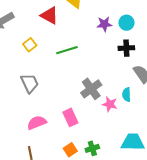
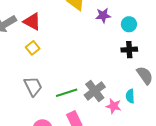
red triangle: (49, 15) -> (32, 22), moved
purple star: (104, 24) -> (103, 15), moved
green line: (67, 50) -> (67, 93), moved

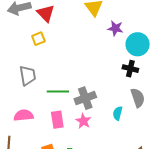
cyan circle: (129, 24) -> (138, 44), size x1.5
pink star: (114, 106) -> (83, 121), moved

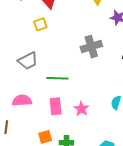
gray trapezoid: (28, 76) -> (28, 61), turned 70
gray cross: (85, 98) -> (91, 47), moved

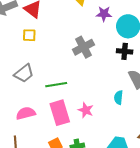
yellow square: (40, 24) -> (29, 35), turned 32
pink rectangle: (56, 106) -> (60, 113), size x1.4

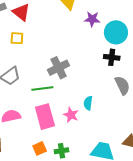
gray cross: (84, 47) -> (59, 68), moved
cyan semicircle: (118, 98) -> (88, 103), moved

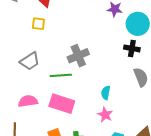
pink star: (71, 115) -> (105, 115), moved
pink rectangle: (45, 117) -> (62, 104), turned -60

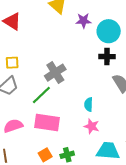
yellow square: (38, 24) -> (12, 63), moved
green line: (61, 75) -> (41, 95), turned -30

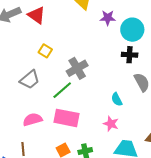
yellow square: (12, 63) -> (45, 51), moved, turned 32
cyan semicircle: (89, 104) -> (117, 99), moved, turned -32

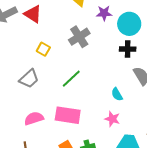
gray cross: (77, 68) -> (79, 37), moved
green line: (62, 90) -> (71, 79), moved

